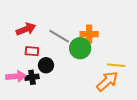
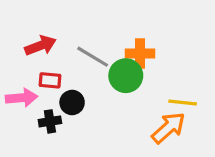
pink arrow: (16, 76) -> (22, 98), moved

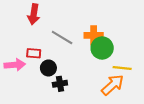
red arrow: (40, 46) -> (34, 14), moved, turned 120
green circle: (126, 76) -> (102, 48), moved
black cross: (50, 121) -> (60, 84), moved

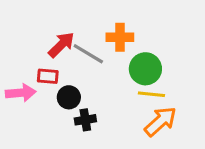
red arrow: (34, 14) -> (61, 45), moved, turned -144
orange cross: (94, 35) -> (120, 37), moved
yellow line: (122, 68) -> (151, 94), moved

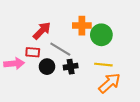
gray line: (88, 54) -> (60, 49), moved
green circle: (145, 69) -> (101, 35), moved
black cross: (85, 120) -> (71, 67), moved

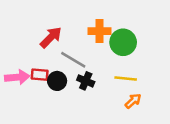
red rectangle: (33, 52) -> (40, 75), moved
black cross: (71, 67) -> (86, 81), turned 32
orange arrow: (110, 83) -> (133, 101), size x0.6

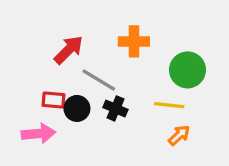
green circle: (123, 42) -> (188, 70), moved
pink arrow: (17, 77) -> (38, 134), moved

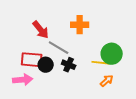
red arrow: (69, 50) -> (41, 30), turned 96
green circle: (188, 70) -> (112, 54), moved
red rectangle: (53, 100) -> (32, 60), size x1.5

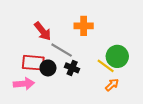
yellow line: (101, 63) -> (106, 66), turned 30

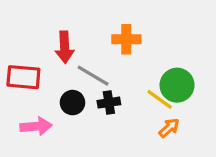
red arrow: (43, 31) -> (65, 47), turned 36
red rectangle: (33, 63) -> (23, 77), moved
black cross: (72, 68) -> (109, 103), turned -32

